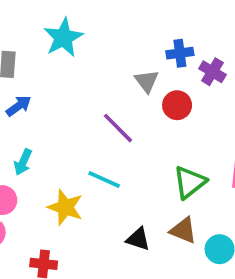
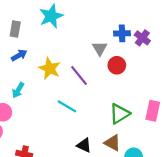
purple cross: (212, 72) -> (142, 38), moved
yellow star: (65, 207) -> (50, 68), moved

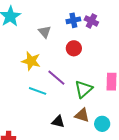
gray triangle: (100, 48) -> (45, 32), moved
yellow star: (50, 68) -> (31, 61), moved
purple line: (79, 76) -> (56, 78), moved

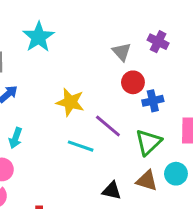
blue cross: (73, 20) -> (153, 101), moved
gray triangle: (45, 32) -> (122, 52), moved
cyan circle: (102, 124) -> (176, 174), moved

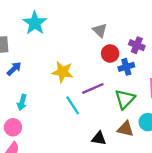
purple cross: (158, 42) -> (137, 45), moved
purple line: (108, 126) -> (93, 88), turned -60
cyan line: (81, 146) -> (73, 105), turned 42

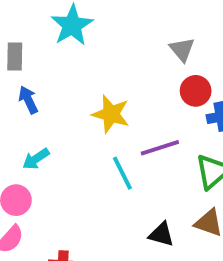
blue arrow: (14, 69) -> (28, 100), turned -77
cyan arrow: (22, 102) -> (36, 159), turned 35

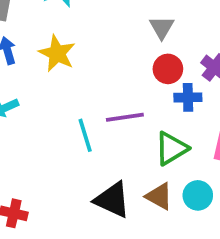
yellow star: (111, 114) -> (57, 53), moved
black triangle: (161, 234) -> (112, 200), size x1.5

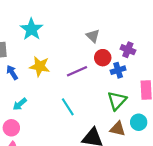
purple line: (125, 117) -> (77, 71), moved

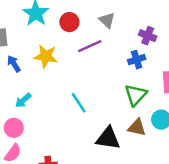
red circle: (103, 58) -> (69, 22), moved
purple line: (77, 71) -> (90, 46), moved

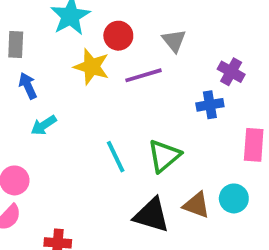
yellow star: (46, 56) -> (92, 67), moved
green triangle: (136, 95) -> (164, 156), moved
cyan arrow: (23, 100) -> (44, 125), moved

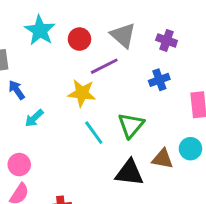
gray triangle: (174, 41) -> (123, 35), size x1.4
yellow star: (92, 67) -> (82, 93), moved
purple cross: (231, 72) -> (167, 40), moved

